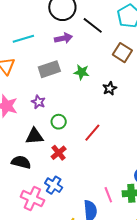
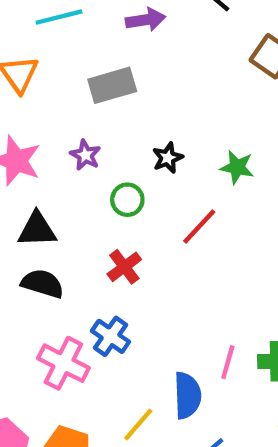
green star: (82, 72) -> (237, 167), moved
black star: (110, 88) -> (168, 158), moved
black triangle: (35, 136) -> (37, 230), moved
pink line: (108, 195) -> (228, 362), turned 35

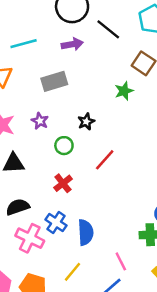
green star: (237, 167) -> (124, 91), moved, turned -30
black semicircle: (42, 284) -> (18, 207), moved, turned -35
pink line: (228, 362) -> (121, 261), moved, turned -42
blue semicircle: (187, 395) -> (86, 232), moved

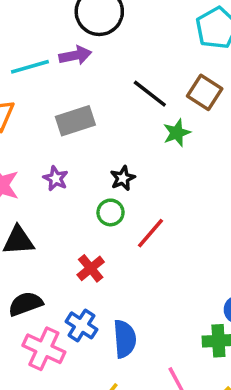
black line: (108, 29) -> (150, 94), moved
purple arrow: (72, 44) -> (75, 55), moved
green circle: (64, 146) -> (111, 212), moved

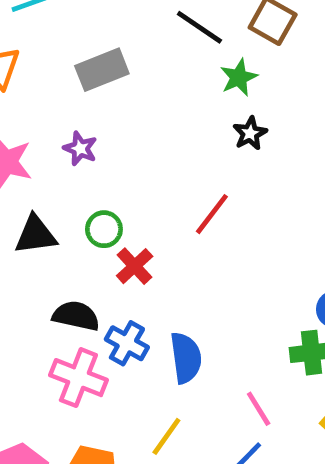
black star: (123, 178) -> (250, 133), moved
green circle: (111, 212) -> (104, 229), moved
black semicircle: (25, 304) -> (76, 316), moved, turned 36

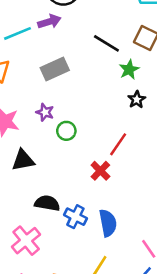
green circle: (104, 229) -> (66, 131), moved
red cross: (135, 266) -> (100, 171), moved
pink cross: (78, 378) -> (26, 241), moved, turned 32

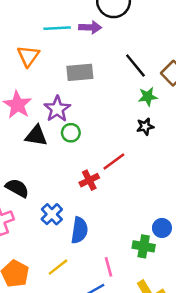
purple star: (45, 112) -> (57, 109), size x1.5
black triangle: (23, 160) -> (36, 136), moved
black semicircle: (47, 203) -> (17, 188), moved

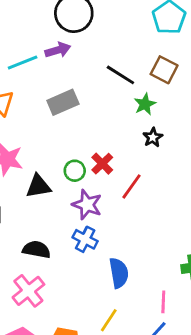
purple star: (57, 109) -> (87, 205), moved
red cross: (89, 180) -> (102, 164), moved
blue cross: (52, 214) -> (85, 239), moved
pink line: (109, 267) -> (163, 302), turned 36

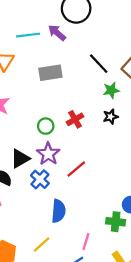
purple arrow: (58, 50) -> (57, 33), turned -138
red cross: (102, 164) -> (75, 119), moved
black triangle: (38, 186) -> (20, 159), moved, turned -35
red line: (132, 186) -> (76, 169), moved

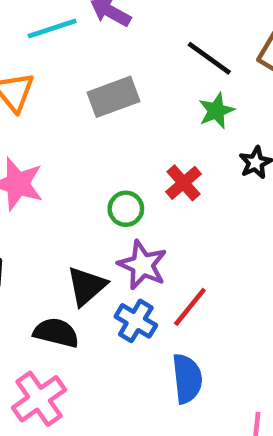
green star: (111, 90) -> (216, 111), moved
red line: (76, 169) -> (190, 307), moved

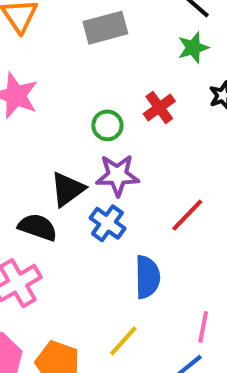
purple star: (142, 265) -> (117, 175), turned -30
red line: (190, 307) -> (187, 215), moved

